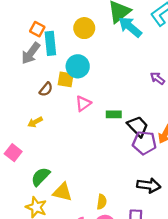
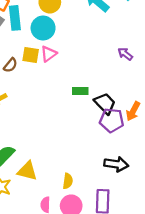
cyan circle: (78, 66) -> (43, 28), moved
pink triangle: (83, 103) -> (49, 54), moved

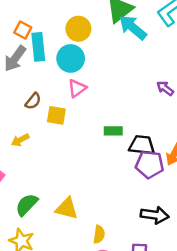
yellow square: (31, 55) -> (56, 115), moved
black trapezoid: (105, 103) -> (142, 145), turned -40
yellow triangle: (27, 171) -> (67, 209), moved

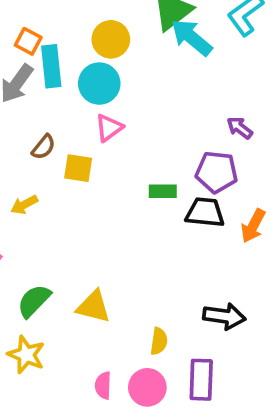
purple pentagon: (150, 165) -> (217, 172), moved
yellow semicircle: (99, 234) -> (159, 341), moved

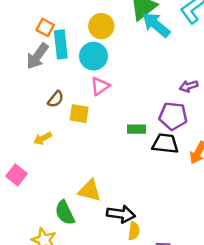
purple arrow: (240, 128) -> (189, 86), turned -54
green semicircle: (34, 301) -> (65, 213), moved, turned -70
yellow triangle: (94, 307) -> (90, 191), moved
black arrow: (224, 316) -> (121, 214), moved

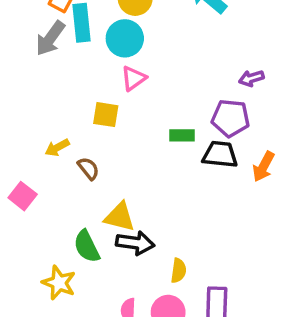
brown semicircle: (56, 99) -> (88, 168), moved, turned -78
black arrow: (121, 214) -> (135, 243), moved

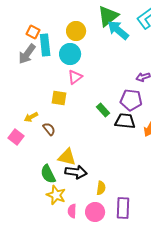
green rectangle: (182, 135) -> (103, 110), turned 48
pink square: (23, 196) -> (16, 137), moved
yellow star: (59, 283) -> (56, 195), moved

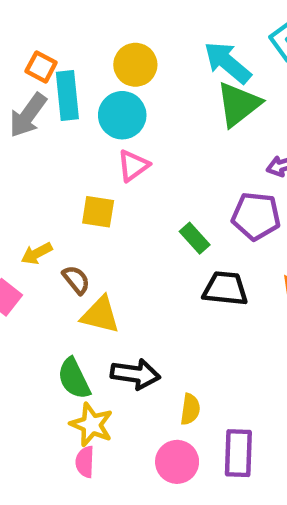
green triangle: (108, 16) -> (238, 104), moved
black trapezoid: (125, 121) -> (225, 289), moved
yellow triangle: (67, 157) -> (100, 315), moved
pink semicircle: (72, 211) -> (85, 462), moved

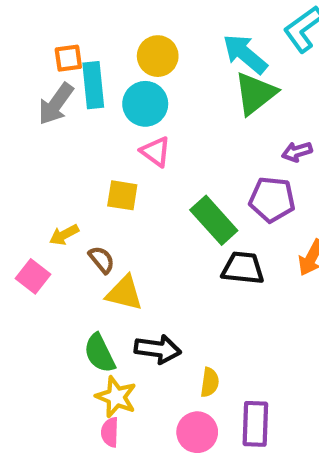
orange square: (41, 67) -> (68, 58), turned -36
pink triangle: (133, 166) -> (156, 152), turned -48
green rectangle: (195, 238) -> (214, 220), size x1.6

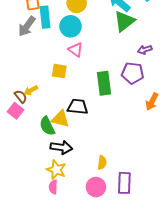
green rectangle: (214, 220) -> (104, 83), turned 35
brown semicircle: (102, 260) -> (21, 96), moved
black trapezoid: (243, 268) -> (78, 107), moved
black arrow: (158, 349) -> (61, 147), moved
green semicircle: (100, 353) -> (47, 126), moved

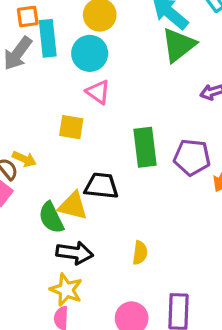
purple pentagon: (133, 73) -> (192, 157), moved
yellow arrow: (31, 90) -> (24, 159), turned -128
yellow semicircle: (102, 163) -> (140, 253), moved

